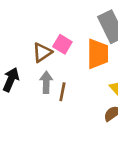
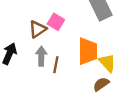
orange trapezoid: (98, 54) -> (88, 51), moved

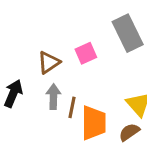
pink square: (56, 22) -> (86, 53), moved, turned 35
orange trapezoid: (88, 51) -> (94, 123), moved

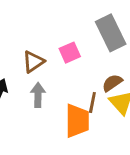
brown line: (72, 107) -> (92, 103), moved
brown semicircle: (129, 132) -> (112, 83), moved

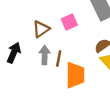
brown line: (92, 103) -> (59, 59), moved

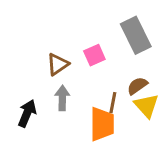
black arrow: (14, 53) -> (27, 113), moved
brown line: (59, 59) -> (113, 103), moved

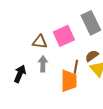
pink square: (94, 55) -> (64, 36), size x1.5
brown triangle: (58, 64) -> (40, 42), turned 42

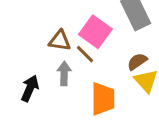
pink square: (64, 36) -> (95, 32), turned -30
brown line: (76, 67) -> (85, 54), moved, turned -56

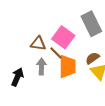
orange trapezoid: (103, 99) -> (67, 66), moved

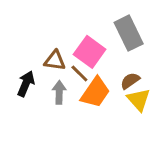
orange trapezoid: (67, 66) -> (95, 92), turned 35
black arrow: (17, 77) -> (26, 84), moved

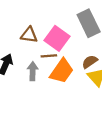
brown triangle: (55, 61) -> (29, 35), moved
brown line: (79, 74) -> (49, 56), turned -49

